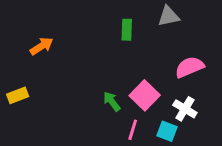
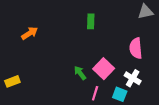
gray triangle: (169, 16) -> (145, 12), moved
pink semicircle: (189, 67) -> (136, 48), turned -72
yellow rectangle: (18, 95) -> (12, 81), moved

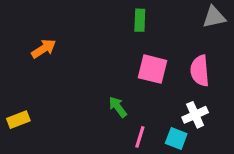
green rectangle: (91, 21) -> (140, 20), moved
pink square: (104, 69) -> (152, 69), moved, turned -30
white cross: (133, 78) -> (195, 115), turned 35

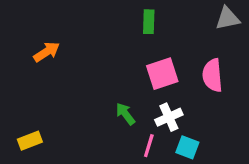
pink square: (152, 69) -> (162, 74), turned -32
white cross: (195, 115) -> (169, 117), moved
yellow rectangle: (18, 120) -> (30, 141), moved

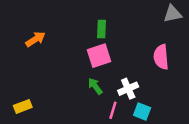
green rectangle: (149, 22) -> (101, 29), moved
pink square: (162, 74) -> (99, 56), moved

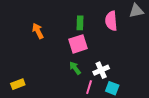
orange arrow: (35, 39) -> (38, 31), moved, turned -84
pink semicircle: (161, 57) -> (111, 21), moved

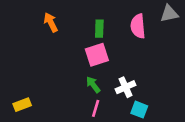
orange arrow: (38, 31) -> (51, 22), moved
pink line: (89, 87) -> (96, 108), moved

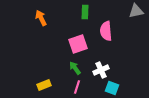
pink semicircle: (138, 26) -> (106, 31), moved
green rectangle: (99, 29) -> (85, 12), moved
yellow rectangle: (22, 105) -> (44, 85), moved

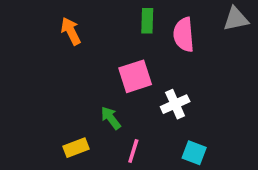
pink semicircle: (106, 31) -> (184, 35), moved
green arrow: (75, 68) -> (111, 118), moved
white cross: (101, 70) -> (175, 104), moved

